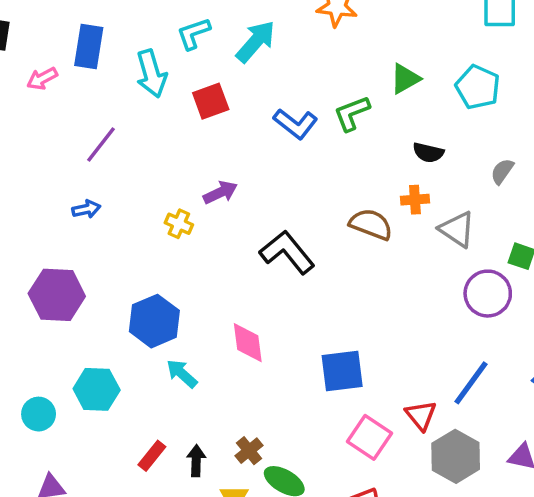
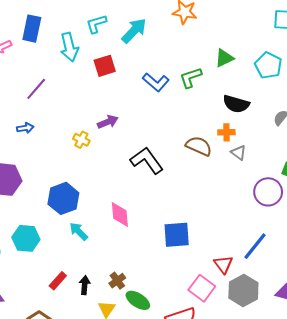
black semicircle: (428, 153) -> (236, 104), size x1.4
gray triangle: (457, 229) -> (239, 153), moved, size x0.7
pink square: (370, 437) -> (202, 288), moved

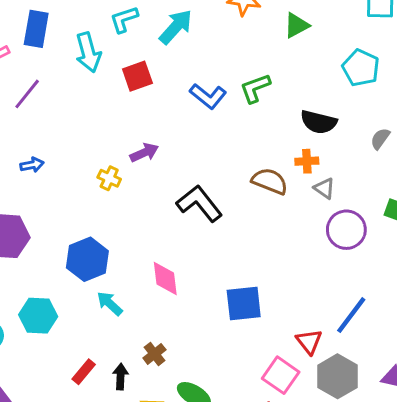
green triangle: (224, 58) -> (296, 25), moved
purple line: (36, 89) -> (27, 94), moved
purple circle: (268, 192) -> (346, 230), moved
brown cross: (117, 281) -> (154, 354), moved

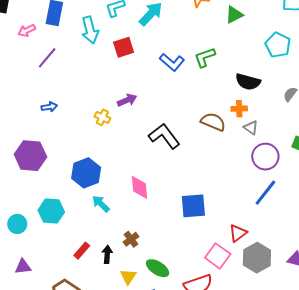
blue line: (351, 315) -> (265, 193), moved
red triangle: (309, 342) -> (238, 233), turned 30

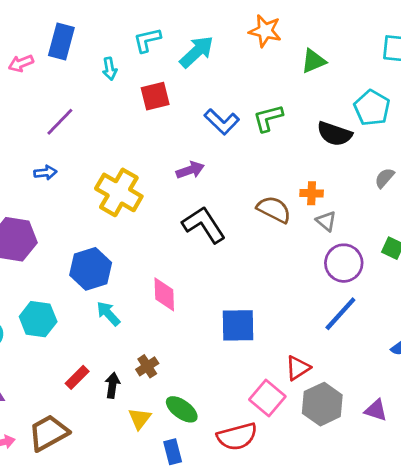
cyan arrow: (90, 30) -> (110, 69), size x0.6
purple line: (47, 58) -> (60, 122), moved
black semicircle: (248, 82) -> (334, 134), moved
purple arrow: (127, 100) -> (190, 170), moved
yellow cross: (102, 117) -> (119, 192), size x2.0

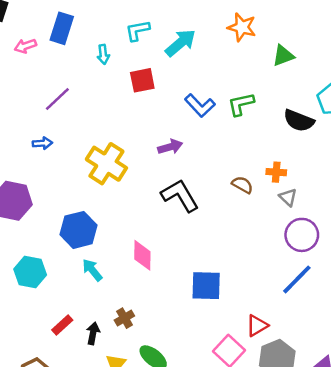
brown semicircle: (274, 209) -> (242, 185), size x0.7

